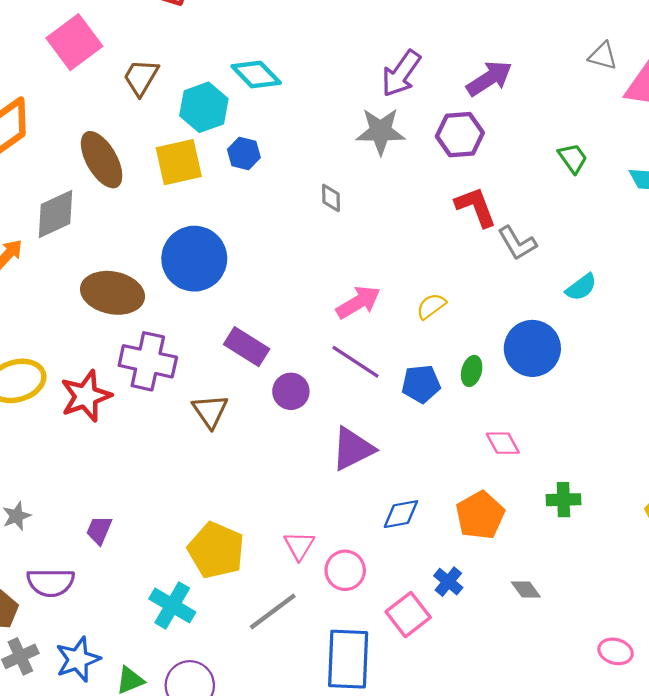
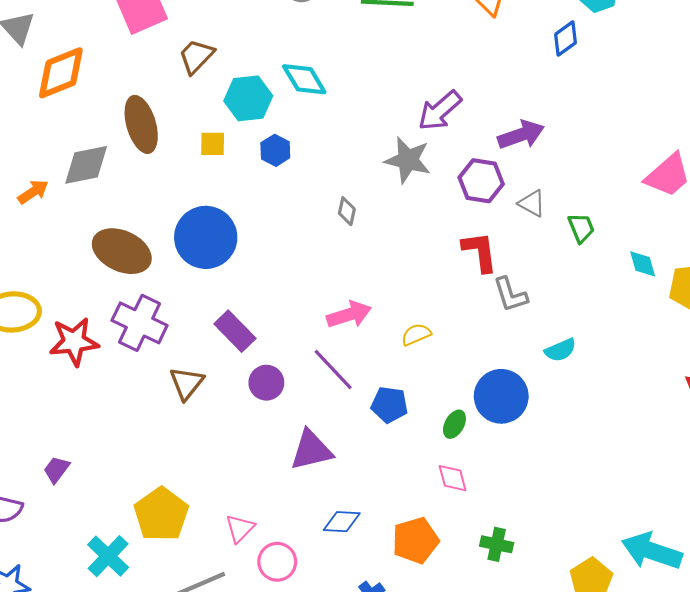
gray triangle: (603, 56) -> (532, 203), moved
yellow square: (179, 162) -> (213, 144), size x0.6
green ellipse: (472, 371) -> (454, 424), moved

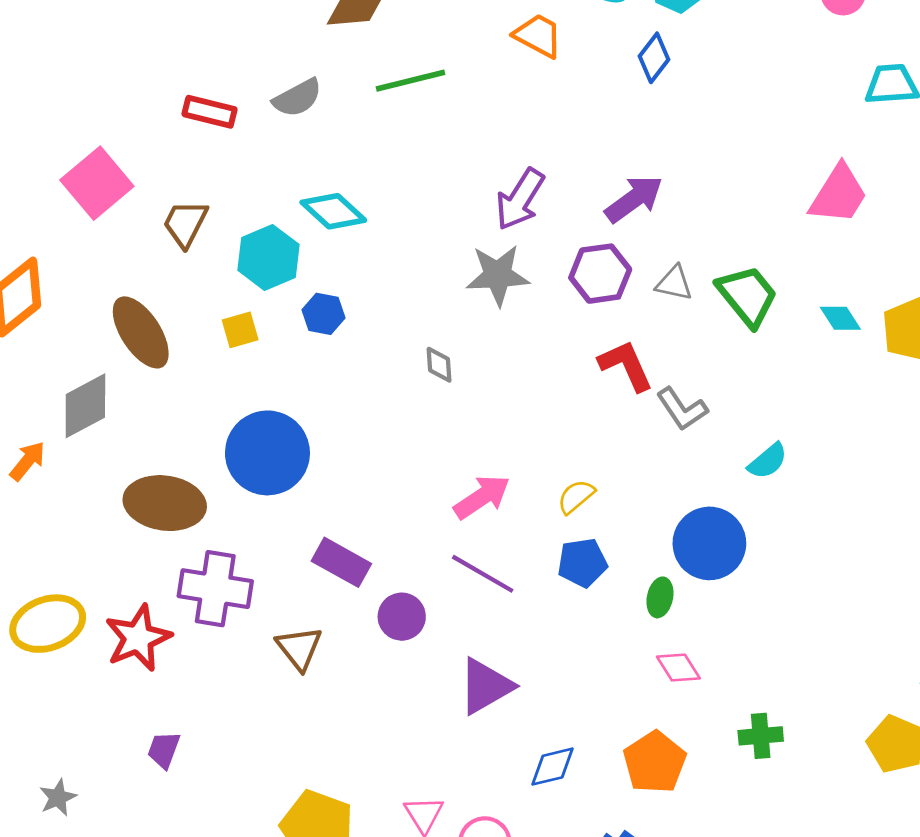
green trapezoid: (581, 228) -> (747, 296), size x1.6
blue pentagon: (389, 405) -> (582, 563), moved
purple trapezoid: (57, 470) -> (164, 750), moved

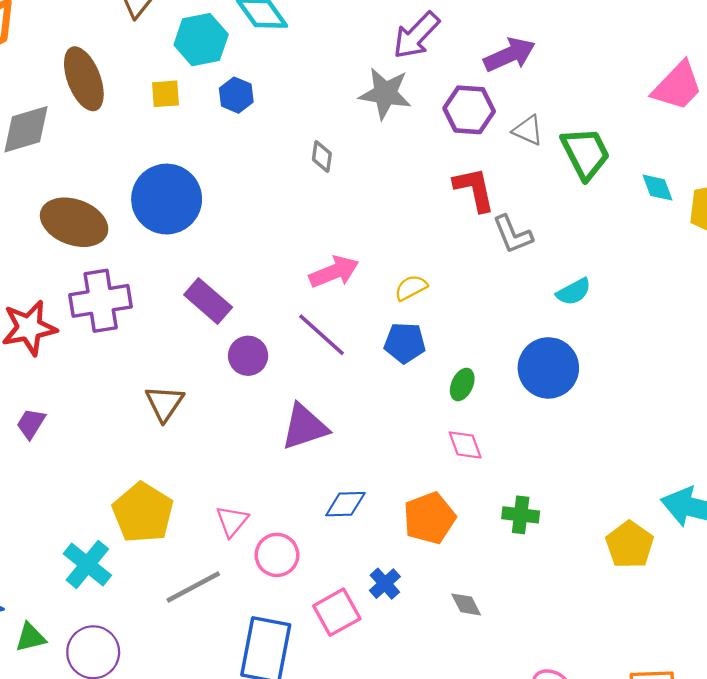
blue circle: (709, 543) -> (548, 368), moved
purple cross: (215, 589) -> (101, 301), turned -30
brown triangle: (299, 648) -> (164, 403), moved

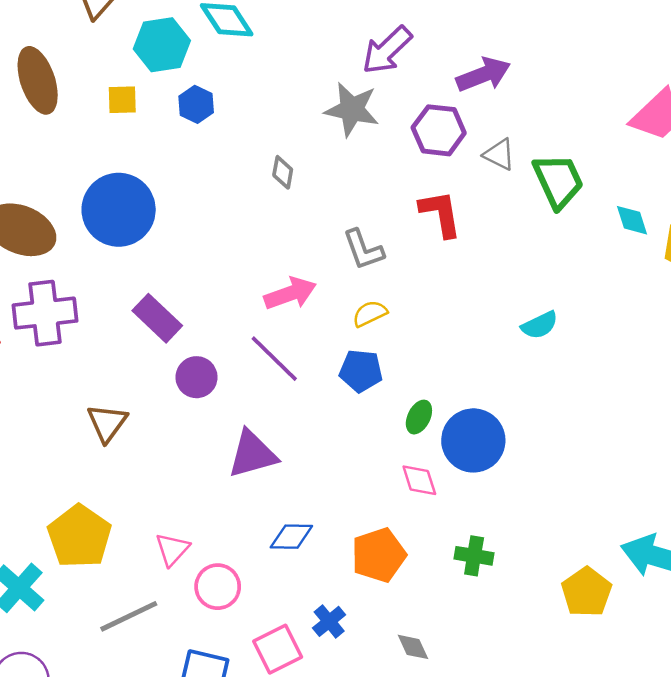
gray L-shape: (513, 234) -> (363, 250), moved
blue circle: (548, 368) -> (473, 440), moved

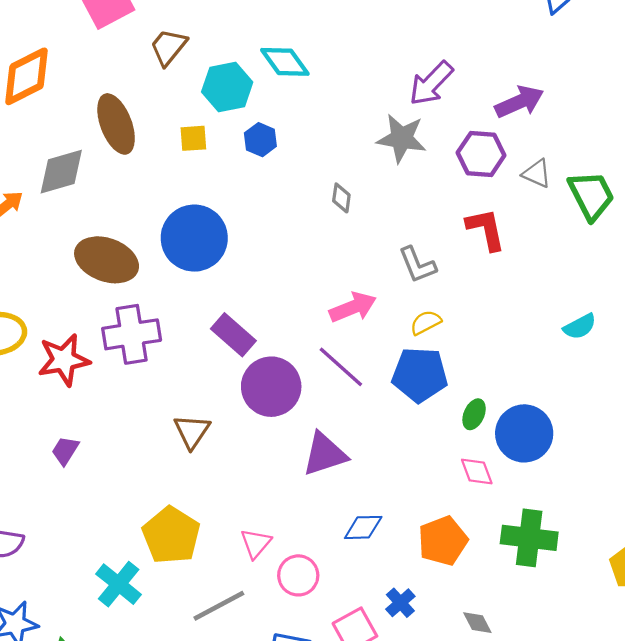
blue pentagon: (361, 371) -> (420, 375), size x1.4
purple circle: (197, 377) -> (271, 387), size x1.6
green cross: (474, 556) -> (529, 538), size x1.6

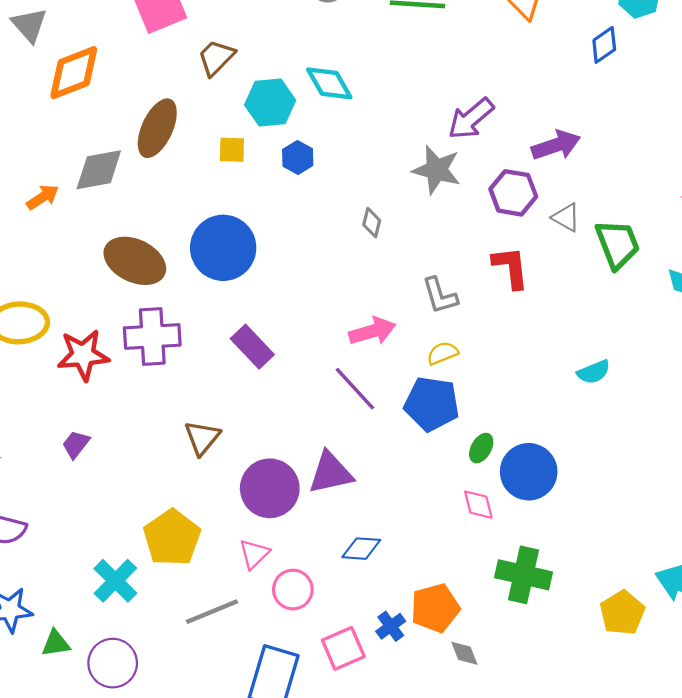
brown ellipse: (116, 124) -> (157, 128), turned 40
purple circle: (271, 387) -> (270, 488), moved
orange pentagon: (443, 541) -> (435, 608), moved

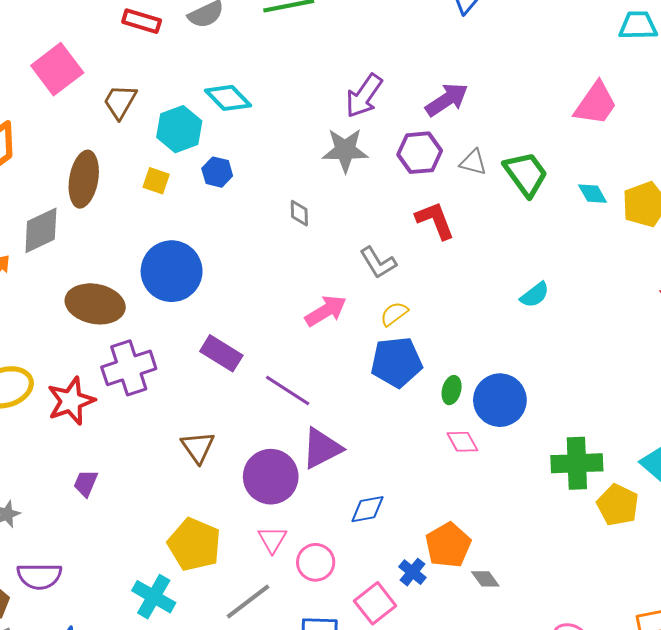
yellow square: (232, 150) -> (156, 181), turned 32
purple line: (355, 389) -> (288, 391), moved
green cross: (524, 575) -> (577, 463), moved

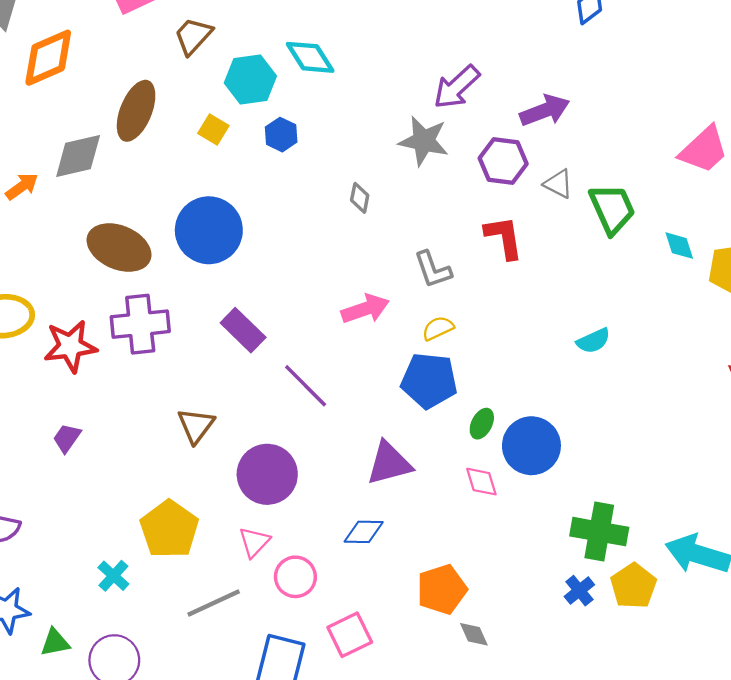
purple triangle: (322, 448) -> (389, 463), moved
blue cross: (412, 572) -> (579, 591), moved
cyan cross: (154, 597) -> (113, 576), size x0.7

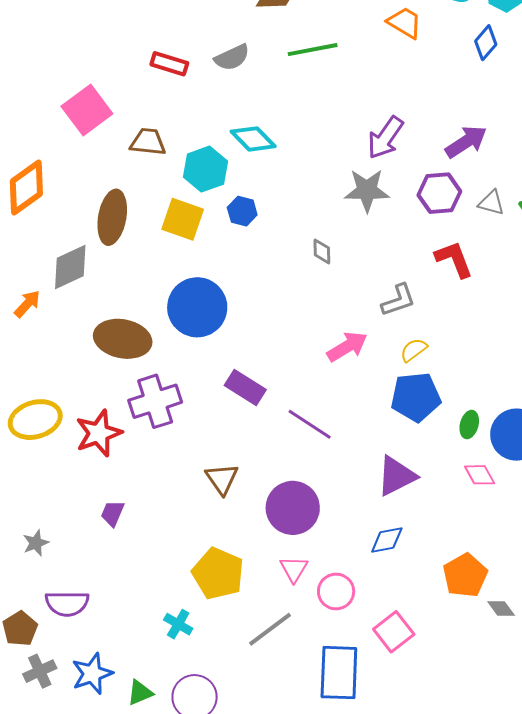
brown trapezoid: (193, 36) -> (148, 142), turned 66
yellow square: (213, 130) -> (183, 219), size x1.6
gray L-shape: (433, 270) -> (398, 300), turned -78

